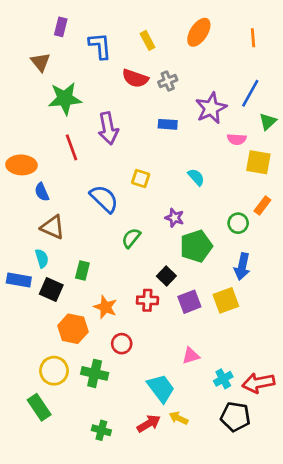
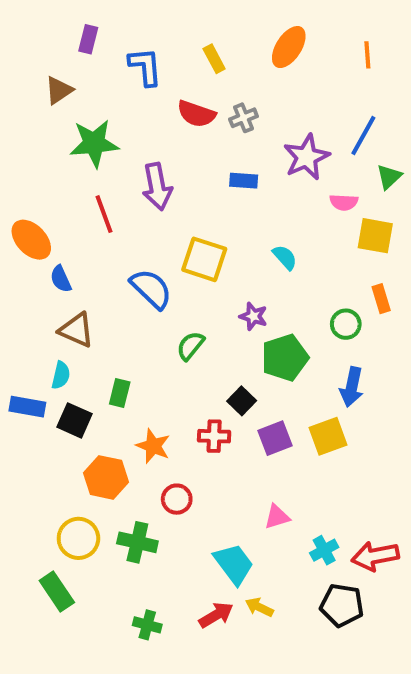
brown triangle: (40, 62) -> (59, 90), turned 35
orange ellipse: (22, 165) -> (31, 240), turned 44
yellow square: (141, 178) -> (204, 259), size x1.6
orange rectangle: (262, 206) -> (381, 299), turned -54
cyan semicircle: (42, 258) -> (61, 375), turned 30

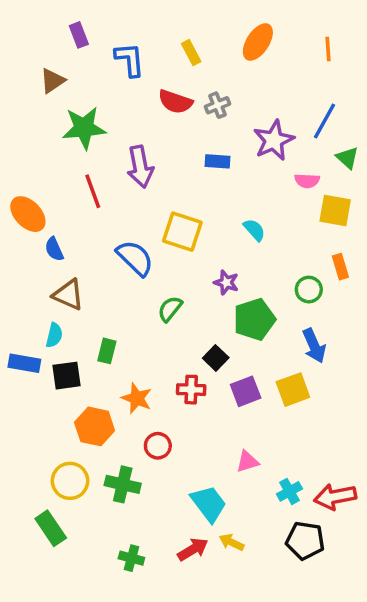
purple rectangle: (88, 39) -> (79, 35), turned -35
green triangle: (389, 177) -> (347, 158), turned -35
blue arrow: (352, 387) -> (314, 346), turned -36
black square: (75, 420) -> (67, 376), turned -32

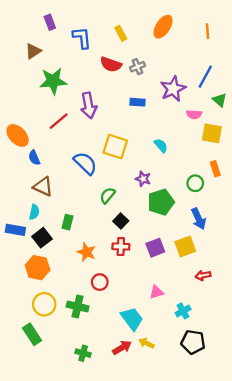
red line: (93, 191) -> (59, 121), turned 70
black square: (216, 358) -> (121, 221), moved
black square: (67, 376) -> (42, 238), turned -30
orange hexagon: (95, 426) -> (38, 268), moved
red arrow: (335, 497) -> (203, 275), moved, size x0.6

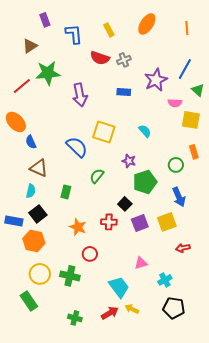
red line: (59, 121) -> (22, 86), moved
black square: (121, 221) -> (125, 204), moved
green rectangle: (68, 222) -> (66, 192), moved
blue rectangle: (15, 230) -> (14, 221), moved

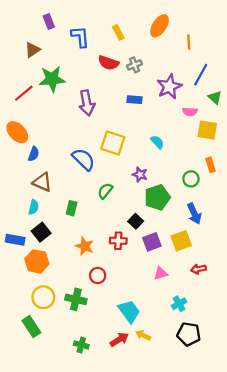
orange line: (187, 28) -> (189, 42), moved
blue semicircle: (31, 142) -> (34, 154), turned -136
pink triangle: (141, 263) -> (161, 273), moved

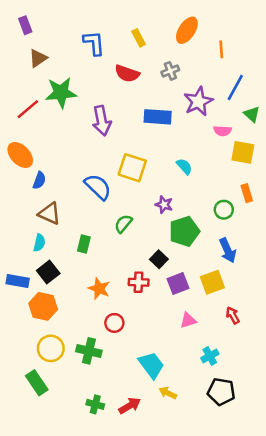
purple rectangle: (49, 22) -> (25, 25), moved
gray cross: (135, 65) -> (170, 71), moved
blue rectangle: (135, 100) -> (158, 117), size x1.5
red arrow: (199, 269) -> (233, 315), turned 72
red arrow: (119, 340) -> (130, 406), moved

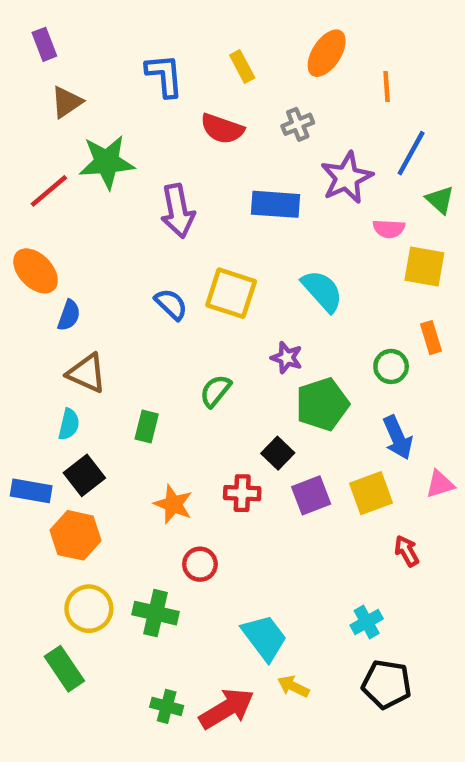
cyan semicircle: (184, 166) -> (322, 291), size x1.5
blue semicircle: (98, 187) -> (171, 304), moved, size x0.7
pink triangle: (188, 320) -> (440, 484), moved
red arrow: (130, 406) -> (227, 709), size x1.4

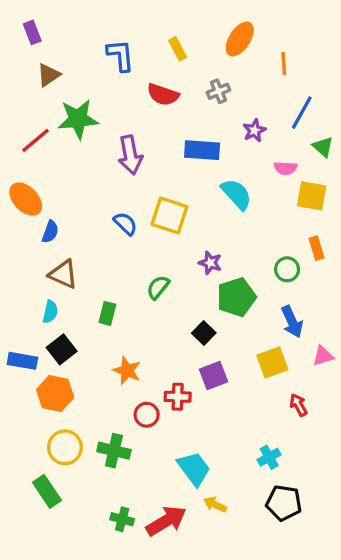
purple star: (347, 178) -> (254, 130), size x0.6
cyan semicircle: (322, 291) -> (236, 194), moved
red cross: (242, 493) -> (178, 397), moved
purple square: (311, 495) -> (214, 375), moved

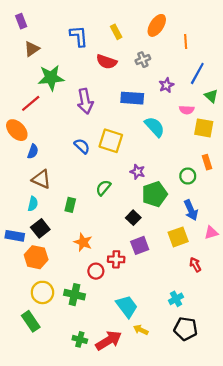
red line: (36, 140) -> (31, 103), moved

